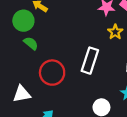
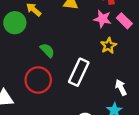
green semicircle: (31, 43) -> (47, 50), moved

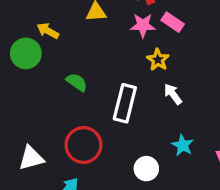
red circle: (38, 80) -> (83, 145), moved
white arrow: (121, 87) -> (173, 94), moved

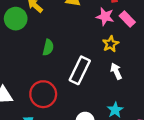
green semicircle: (77, 82) -> (48, 47), turned 56

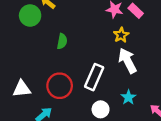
white rectangle: (80, 70) -> (94, 77), moved
white arrow: (116, 71) -> (128, 61), size x1.6

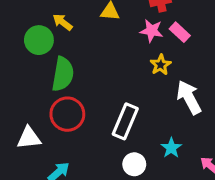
green semicircle: (62, 41) -> (63, 74), moved, size x1.6
white arrow: (128, 61) -> (189, 97), moved
red circle: (60, 86) -> (67, 114), moved

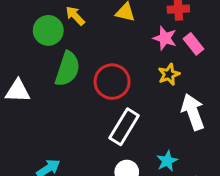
red circle: (67, 114) -> (112, 82), moved
white triangle: (29, 138) -> (18, 91), moved

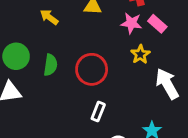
green circle: (48, 30) -> (16, 56), moved
green semicircle: (67, 69) -> (50, 65), size x0.7
white rectangle: (124, 127) -> (98, 112), moved, size x0.6

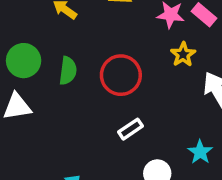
white rectangle: (98, 112) -> (130, 129), turned 36

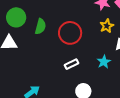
cyan star: (200, 152) -> (104, 62), moved

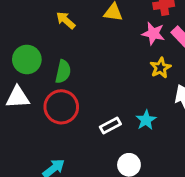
red circle: (70, 33) -> (61, 107), moved
cyan star: (104, 62) -> (146, 120), moved

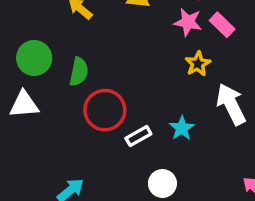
red circle: (61, 107) -> (105, 110), moved

